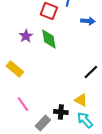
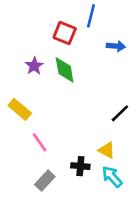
pink line: (23, 104) -> (40, 142), moved
gray rectangle: (43, 123) -> (45, 181), moved

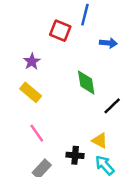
green diamond: (65, 70) -> (86, 82), moved
yellow rectangle: (20, 109) -> (31, 92), moved

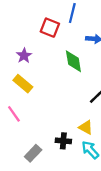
green diamond: (86, 82) -> (73, 61), moved
pink line: (37, 133) -> (14, 114), moved

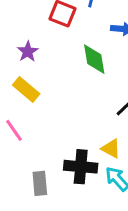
black cross: (63, 141) -> (81, 167), size x1.5
gray rectangle: (33, 153) -> (40, 183), turned -48

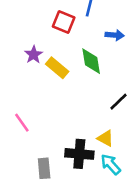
yellow rectangle: (26, 89) -> (57, 68), moved

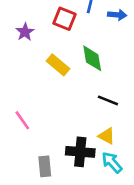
blue arrow: (115, 35) -> (117, 15), moved
purple star: (34, 55) -> (25, 32), moved
black line: (119, 102) -> (108, 100), moved, turned 66

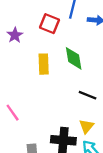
yellow rectangle: (58, 65) -> (44, 64), turned 48
yellow triangle: (107, 136) -> (86, 126), turned 42

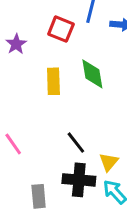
black line: (88, 95) -> (76, 143), moved, turned 30

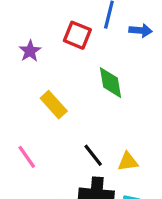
yellow rectangle: (53, 81) -> (54, 105), moved, turned -40
yellow triangle: (109, 162) -> (128, 162), moved, turned 42

